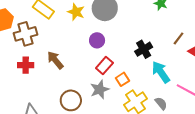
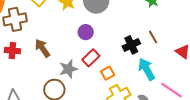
brown line: (178, 38) -> (153, 37), moved, turned -72
gray star: (100, 89) -> (68, 69), moved

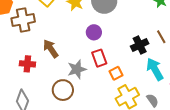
red cross: (12, 51) -> (27, 64), moved
red rectangle: (91, 58) -> (99, 58), turned -66

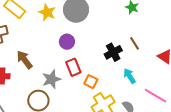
cyan arrow: (155, 69) -> (129, 76), size x0.7
orange square: (116, 73) -> (91, 82), turned -32

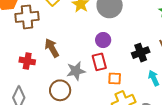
purple circle: (67, 42) -> (103, 40), moved
orange square: (91, 82) -> (115, 78), turned -32

